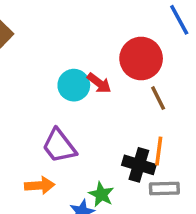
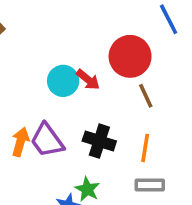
black cross: (139, 165) -> (99, 141), moved
orange arrow: (40, 185) -> (20, 142), moved, turned -72

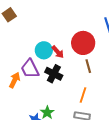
purple trapezoid: (47, 140) -> (30, 69), moved
black cross: (99, 141) -> (54, 74), moved

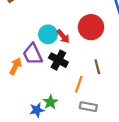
brown line: (88, 66) -> (97, 67), moved
orange line: (83, 95) -> (79, 84), moved

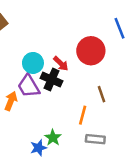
cyan circle: (48, 34) -> (33, 63), moved
black cross: (58, 60) -> (52, 80), moved

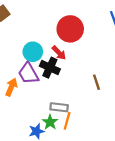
red circle: (91, 51) -> (70, 29), moved
orange line: (83, 115) -> (67, 121), moved
gray rectangle: (95, 139) -> (59, 107), moved

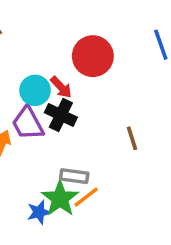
red arrow: (59, 53) -> (61, 87), moved
orange line: (67, 121) -> (86, 197), turned 36
green star: (50, 122) -> (60, 199), size x1.5

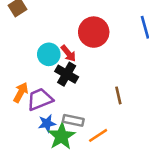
purple trapezoid: (28, 123) -> (40, 99), moved, turned 92
orange line: (86, 197) -> (98, 135), moved
blue star: (39, 212) -> (47, 123), moved

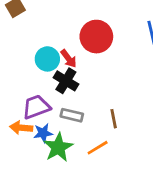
orange arrow: (21, 92) -> (21, 128), moved, turned -114
brown line: (118, 95) -> (114, 119), moved
gray rectangle: (73, 120) -> (72, 115), moved

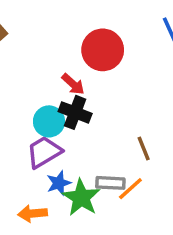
cyan circle: (47, 59) -> (49, 121), moved
gray rectangle: (72, 115) -> (110, 183), moved
orange arrow: (21, 128) -> (32, 213), moved

